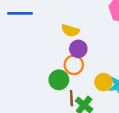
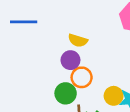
purple circle: (78, 49) -> (70, 60), moved

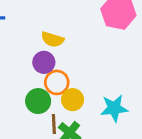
yellow circle: (114, 96) -> (73, 100), moved

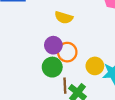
purple circle: (44, 62) -> (53, 45), moved
yellow circle: (73, 100) -> (95, 66), moved

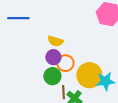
yellow semicircle: (64, 18) -> (55, 41), moved
yellow circle: (95, 66) -> (89, 75), size x1.6

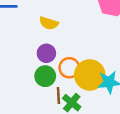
yellow semicircle: (55, 41) -> (49, 23), moved
orange circle: (65, 63) -> (69, 68), moved

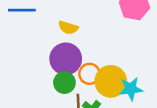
purple circle: (46, 53) -> (66, 59), size x1.6

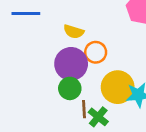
orange circle: (89, 74) -> (96, 52), moved

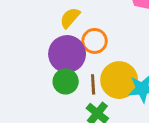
yellow semicircle: (74, 32) -> (70, 18), turned 114
brown line: (84, 109) -> (93, 84), moved

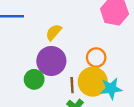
orange circle: (95, 41) -> (96, 58), moved
green circle: (66, 81) -> (34, 79), moved

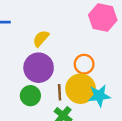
green circle: (34, 79) -> (30, 96), moved

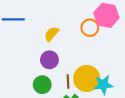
orange circle: (84, 64) -> (90, 28), moved
purple circle: (39, 68) -> (49, 60), size x0.7

